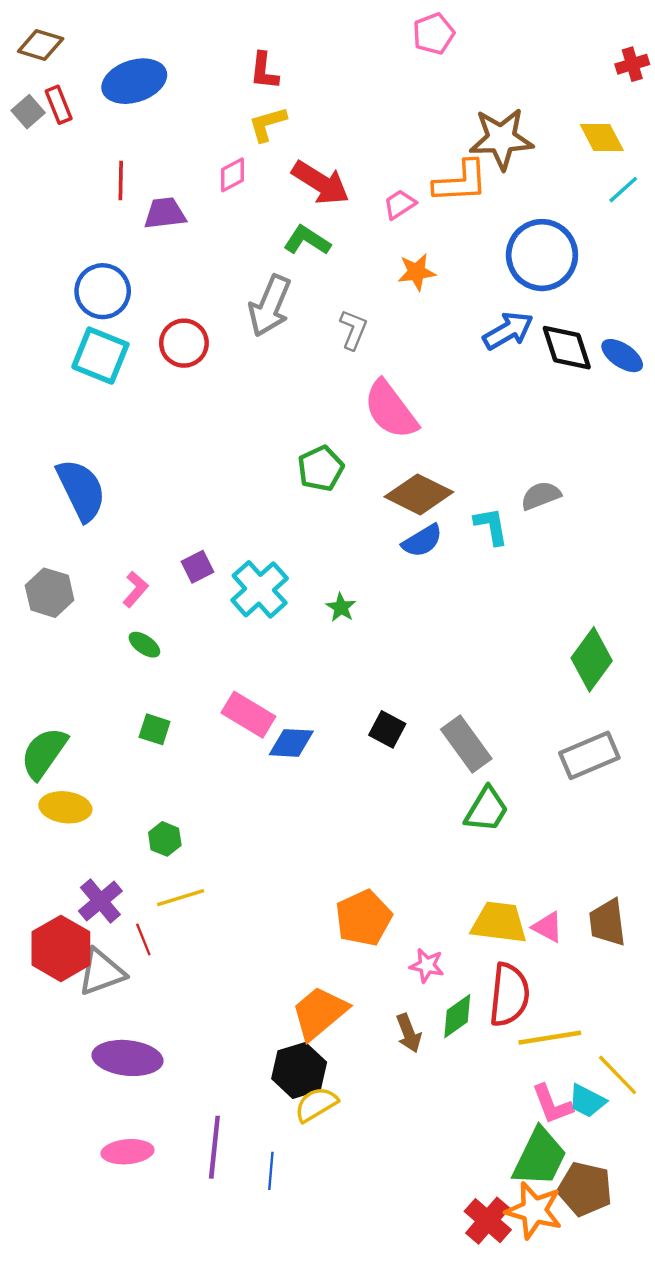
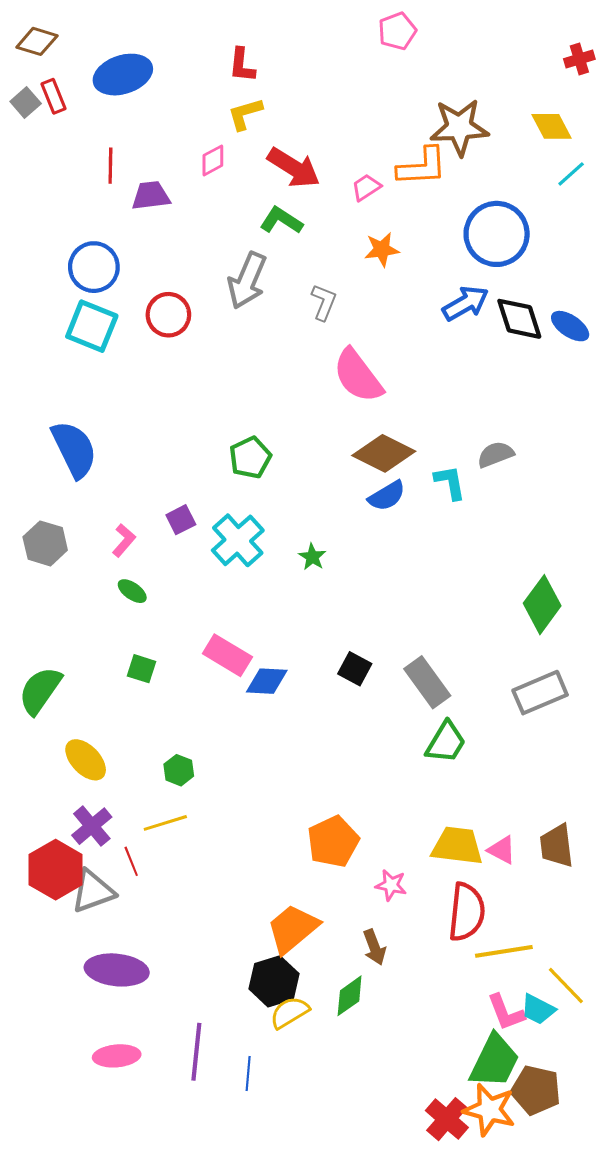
green pentagon: (321, 468) -> (250, 458), moved
yellow ellipse: (65, 807) -> (86, 760), moved, turned 39
green hexagon: (165, 839) -> (179, 770), moved
green diamond: (457, 1016) -> (350, 996), moved

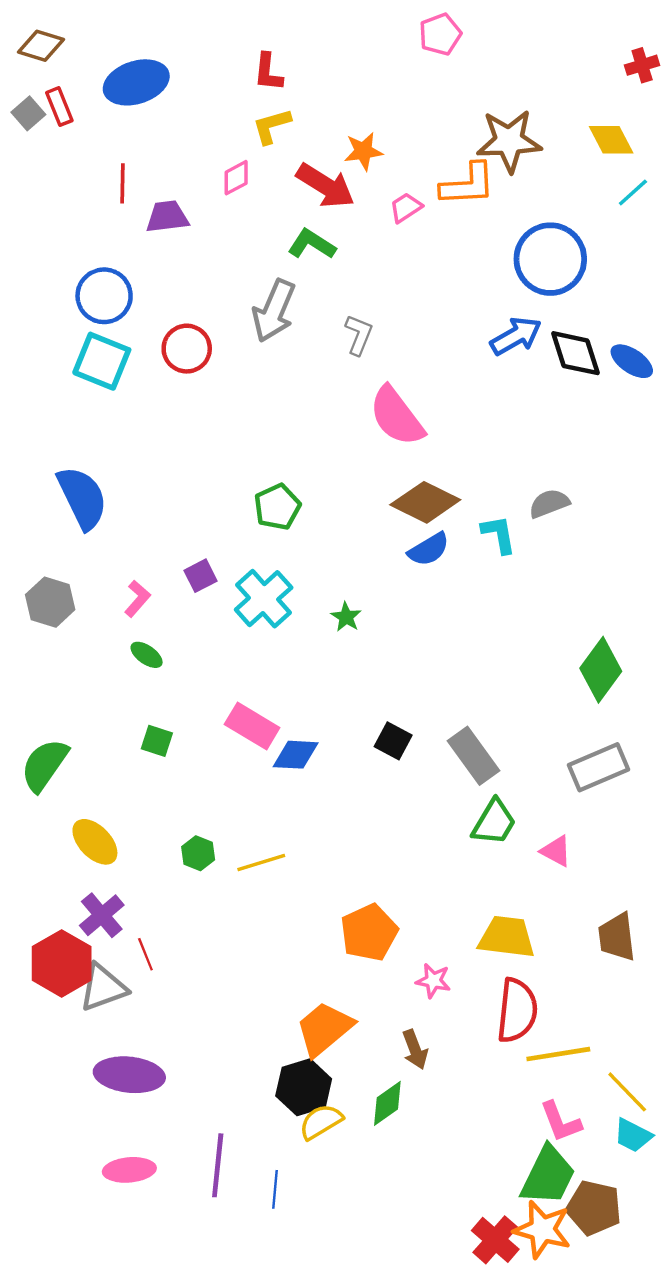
orange star: (382, 249) -> (363, 151), moved
yellow line: (165, 823) -> (261, 862), moved
pink triangle: (502, 850) -> (556, 851), moved
cyan trapezoid: (538, 1009) -> (633, 1135), moved

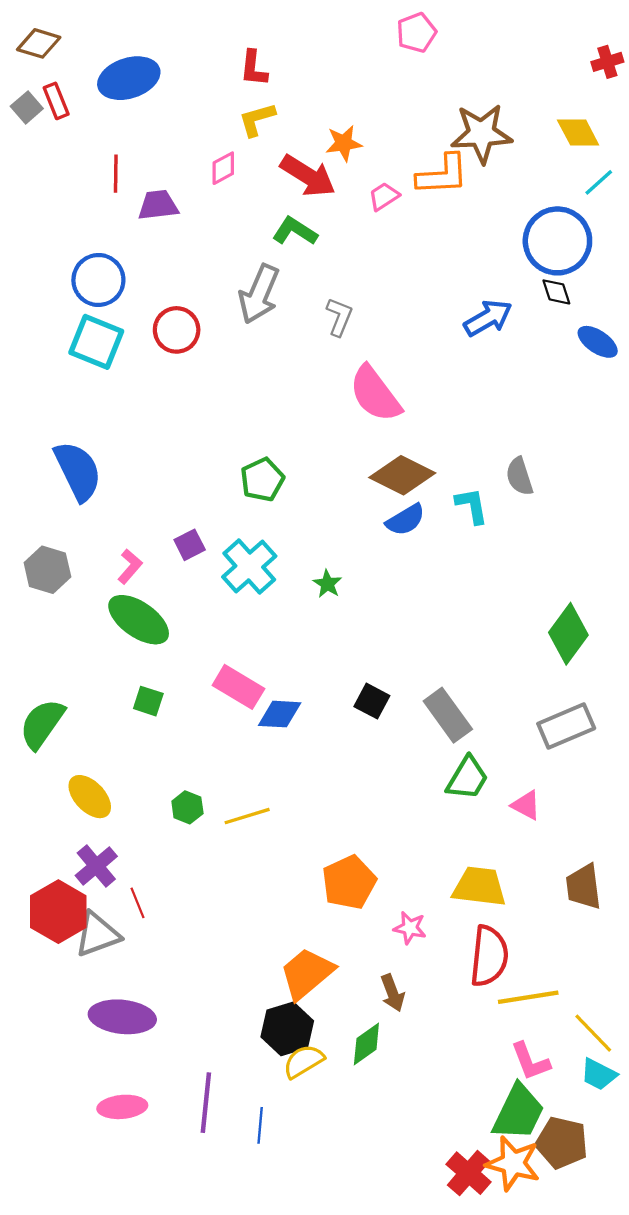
blue circle: (550, 259) -> (557, 241), moved
black diamond: (576, 353) -> (556, 292), moved, size x0.6
gray semicircle: (549, 503) -> (519, 476), turned -87
green ellipse: (147, 655) -> (139, 620), size x2.0

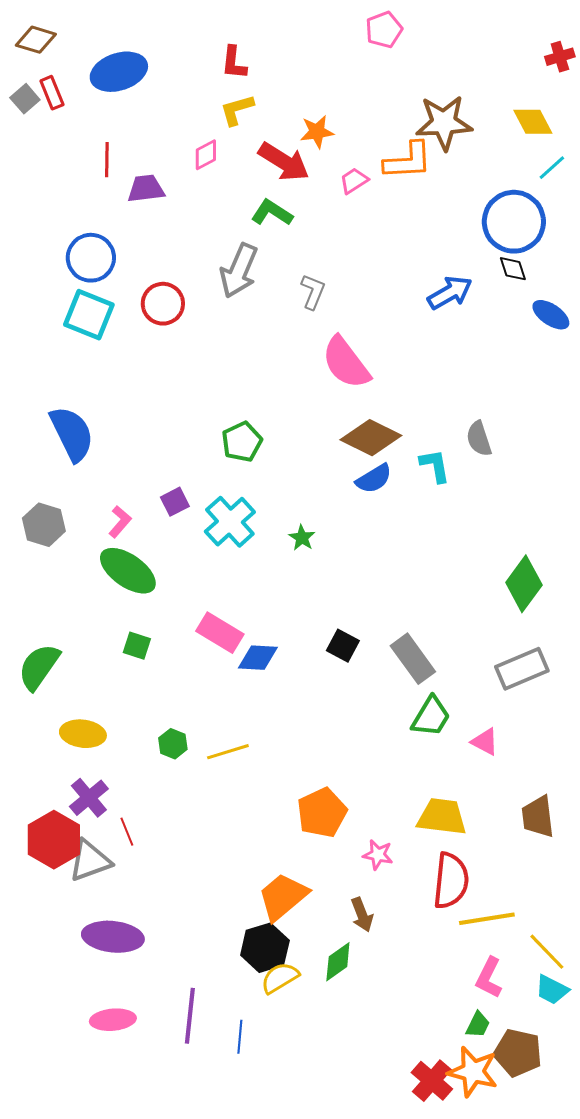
yellow ellipse: (90, 797) -> (83, 734), turned -39
pink L-shape: (530, 1061) -> (489, 978), turned 48
green trapezoid: (518, 1112) -> (478, 1025), size x0.5

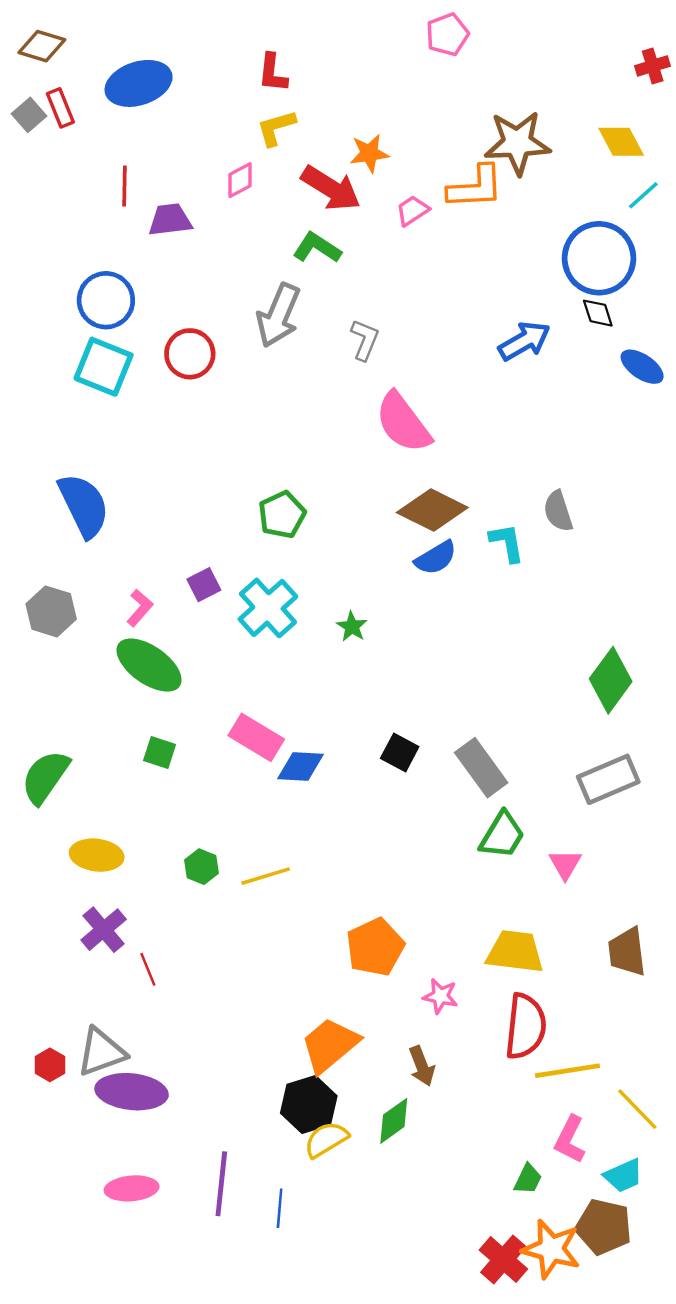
pink triangle: (485, 742) -> (565, 864), turned 32
red hexagon: (54, 840) -> (50, 1065), moved, size x0.5
gray triangle: (90, 861) -> (101, 1052), moved
cyan trapezoid: (552, 990) -> (623, 1176), moved, turned -51
green trapezoid: (478, 1025) -> (528, 1179), moved

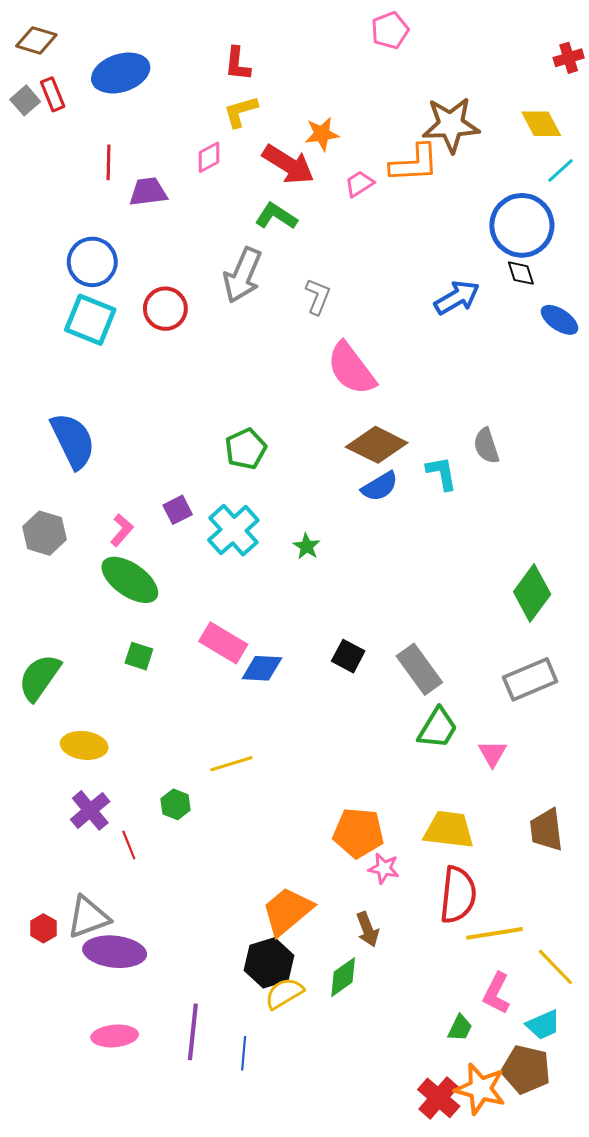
green hexagon: (201, 867) -> (176, 804), moved
orange pentagon: (375, 947) -> (358, 833), moved, turned 30

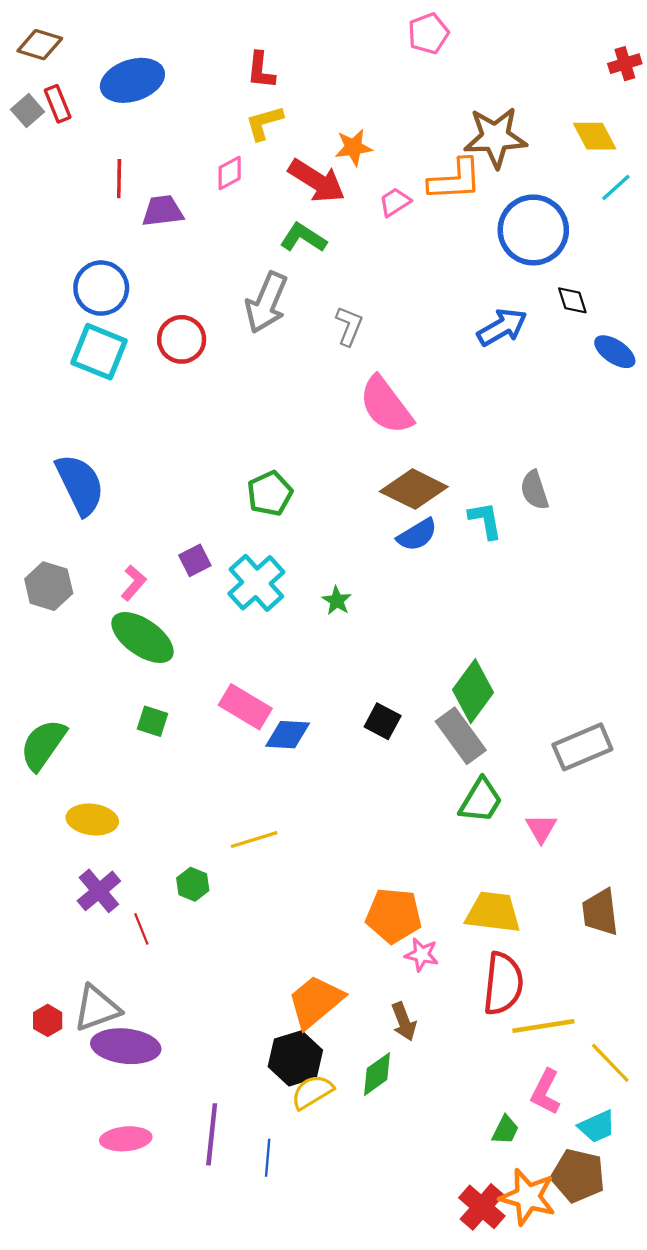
blue circle: (522, 225) -> (533, 230), moved
green diamond: (532, 593) -> (473, 691), moved

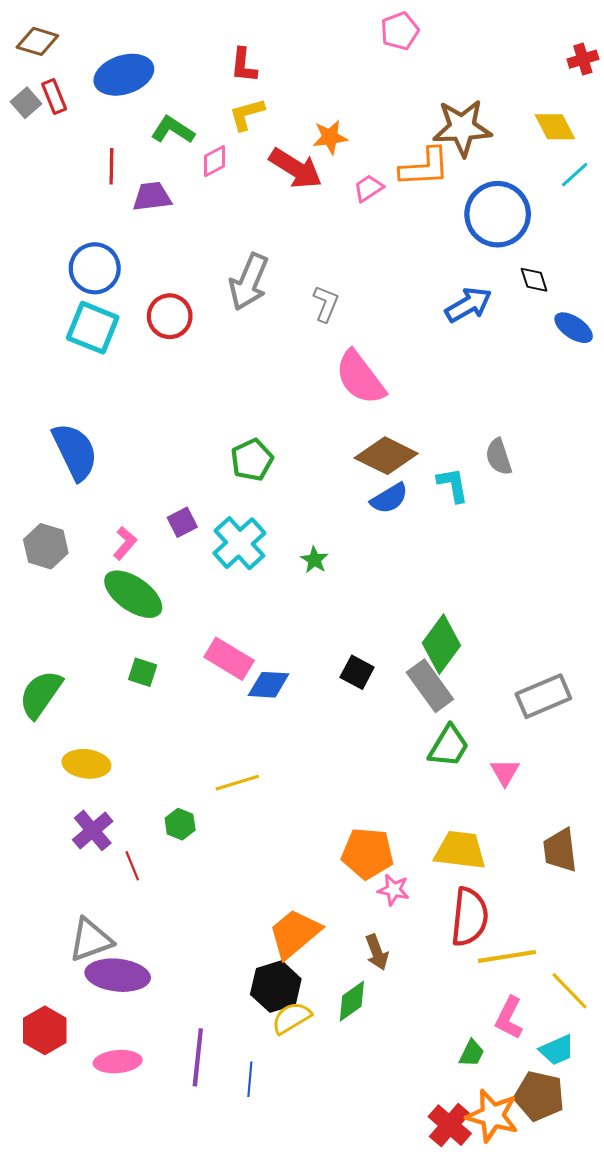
green L-shape: (303, 238) -> (173, 130), moved
red hexagon: (48, 1020) -> (45, 1030), moved, size x1.6

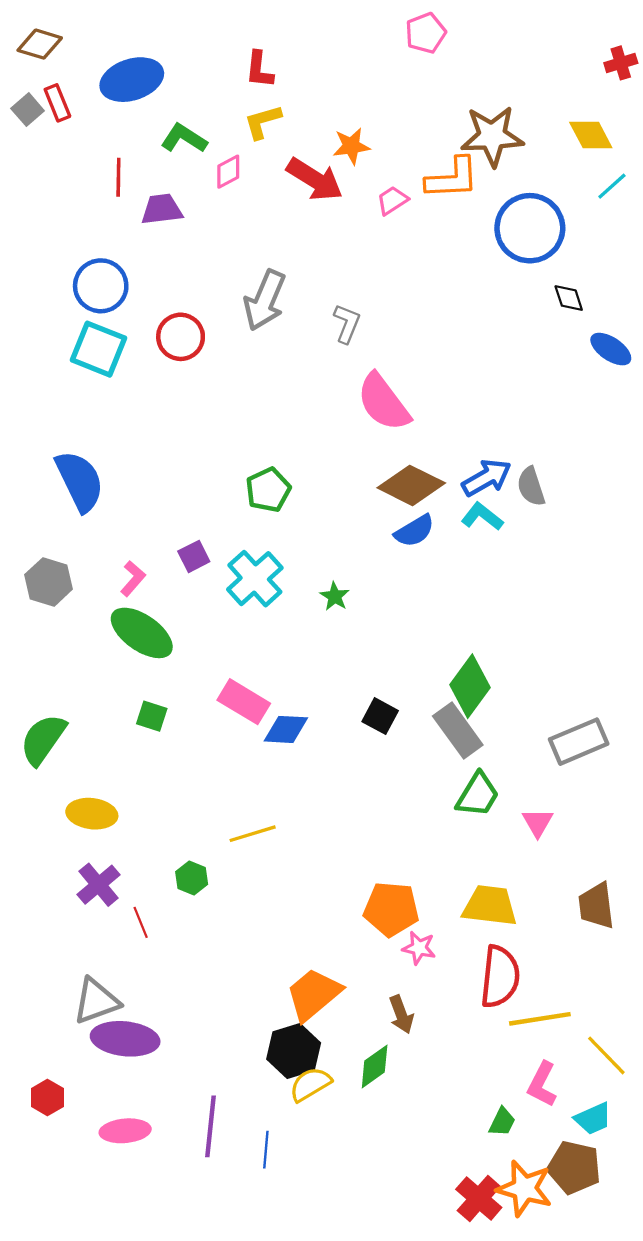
blue arrow: (468, 305) -> (487, 478), moved
cyan L-shape: (453, 485) -> (482, 516), turned -42
red hexagon: (45, 1030) -> (47, 1098), size x0.7

